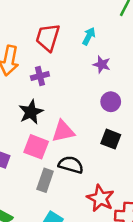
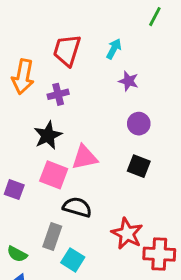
black semicircle: (71, 165) -> (77, 207), moved
gray rectangle: (45, 180) -> (52, 236), moved

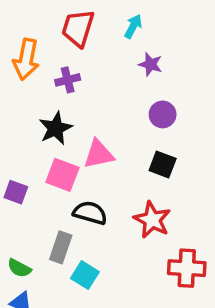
red star: (127, 234) -> (152, 220), moved

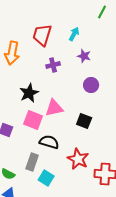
purple cross: (68, 80) -> (53, 65), moved
black square: (163, 165) -> (84, 121), moved
red star: (152, 220) -> (78, 159), moved

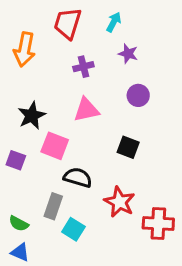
black star: (29, 93) -> (32, 116), moved
pink triangle: (54, 108) -> (86, 110), moved

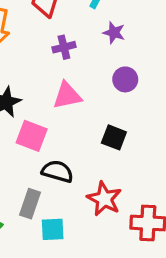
cyan square: (73, 229) -> (53, 229), turned -35

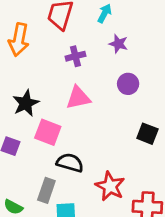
black square: (114, 137) -> (147, 134), moved

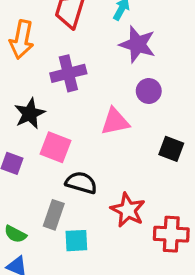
purple star: (118, 44) -> (137, 44), size x1.6
purple cross: (75, 56) -> (68, 73), moved, size x1.5
pink triangle: (78, 98) -> (115, 122), moved

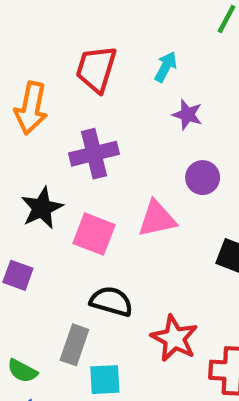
purple star: (137, 44) -> (187, 115), size x0.6
pink square: (55, 147) -> (94, 234), moved

